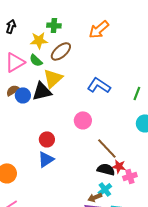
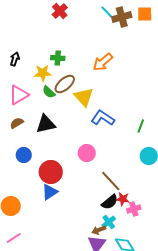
green semicircle: (36, 60) -> (49, 92), moved
yellow triangle: (53, 78) -> (84, 97), moved, turned -30
blue circle: (23, 95) -> (24, 155), moved
red circle: (47, 139) -> (51, 172), size x1.5
black semicircle: (106, 169) -> (110, 202), turned 126

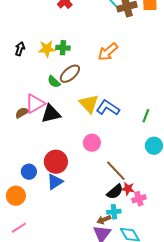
yellow star: (43, 73) -> (47, 49), moved
pink triangle: (19, 95) -> (35, 104), moved
yellow triangle: (84, 97) -> (89, 104), moved
blue circle: (24, 155) -> (29, 172), moved
cyan cross: (109, 222) -> (114, 212), turned 32

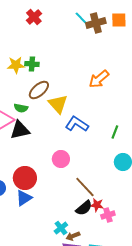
orange arrow: (108, 52) -> (99, 79), moved
green semicircle: (54, 82) -> (21, 108), moved, turned -32
yellow triangle: (89, 104) -> (58, 104), moved
cyan cross: (114, 212) -> (61, 228), moved, turned -32

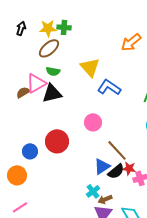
brown ellipse: (39, 90) -> (49, 48), moved
blue triangle: (24, 198) -> (102, 166), moved

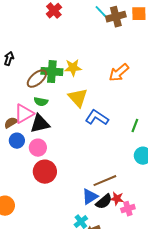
green cross: (64, 27) -> (52, 72), moved, size x1.5
yellow star: (48, 28) -> (73, 68), moved
pink circle: (93, 122) -> (38, 148), moved
brown line: (117, 150) -> (105, 181), turned -70
blue circle: (30, 151) -> (17, 141), moved

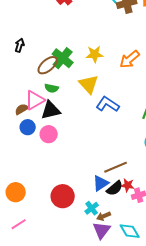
yellow star: (73, 68) -> (95, 54), moved
green cross: (52, 72) -> (63, 58), turned 35
red circle: (45, 172) -> (63, 196), moved

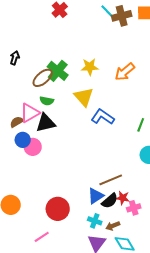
pink circle: (49, 134) -> (33, 147), moved
cyan cross: (92, 208) -> (95, 221), moved, turned -32
brown arrow: (104, 216) -> (113, 226), moved
pink line: (19, 224) -> (42, 237), moved

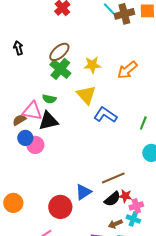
black arrow: (15, 58) -> (18, 48), moved, turned -32
brown ellipse: (43, 78) -> (59, 52), moved
pink triangle: (30, 113) -> (32, 111), turned 40
blue triangle: (96, 196) -> (83, 192), moved
cyan cross: (95, 221) -> (133, 219), moved

